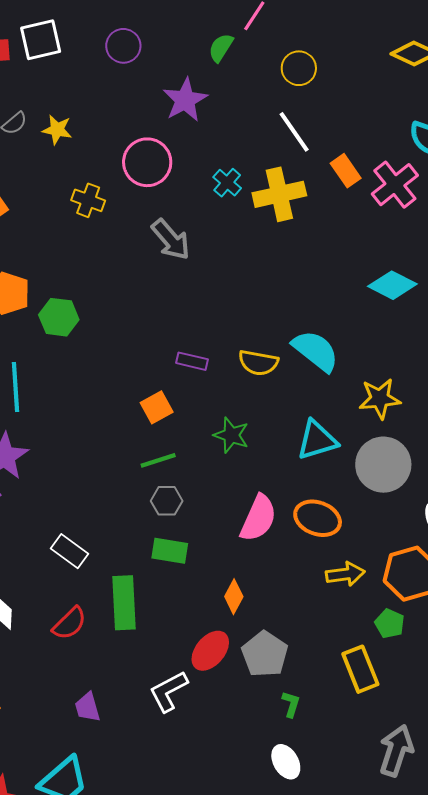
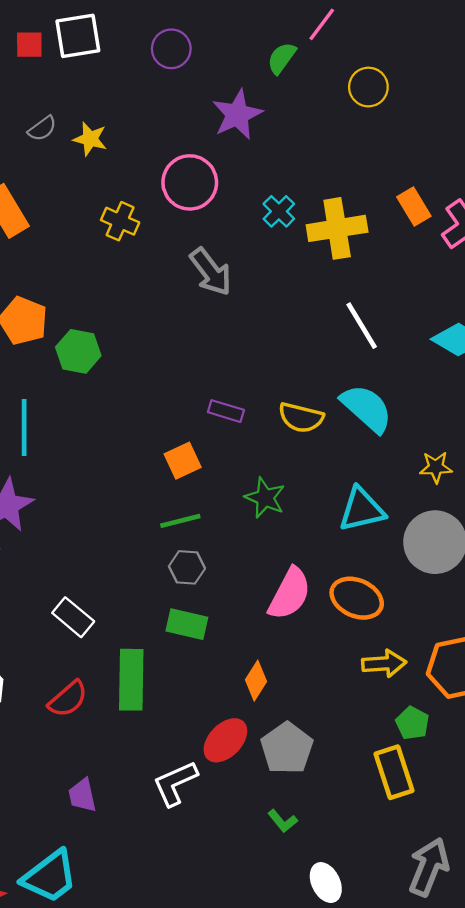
white line: (294, 132) -> (362, 326), moved
yellow star: (380, 399) -> (436, 467), size x0.7
green pentagon: (390, 624) -> (412, 723), moved
green L-shape: (291, 704) -> (283, 821), moved, turned 120
white ellipse: (286, 762) -> (326, 883), moved

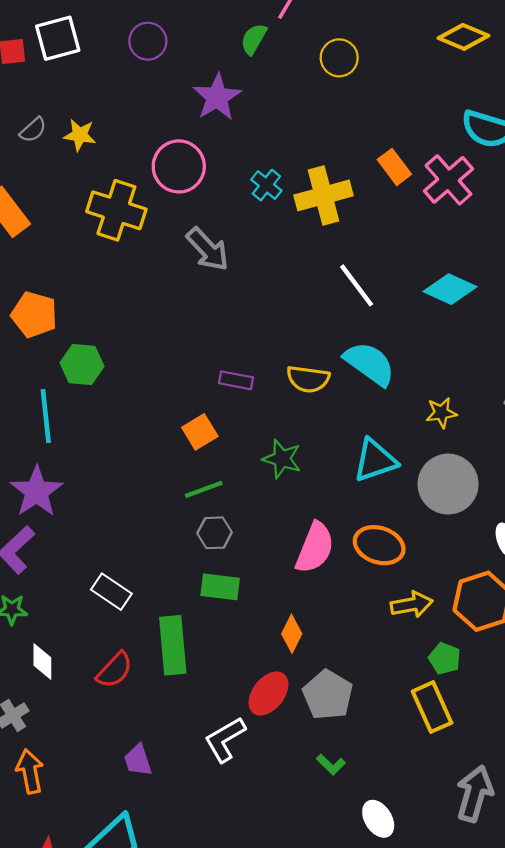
yellow cross: (120, 221) -> (116, 210), size x1.6
green hexagon: (78, 351) -> (82, 364), moved

